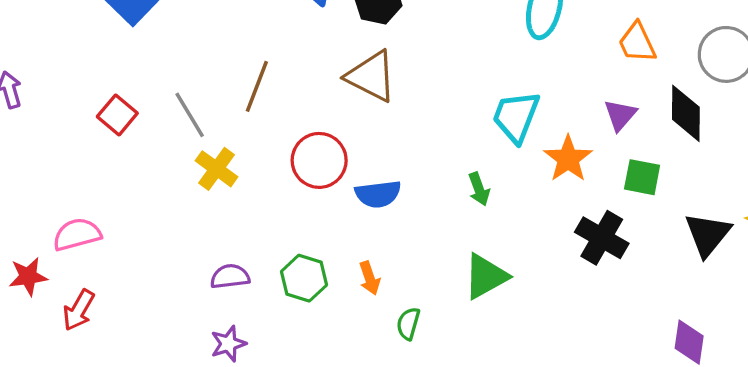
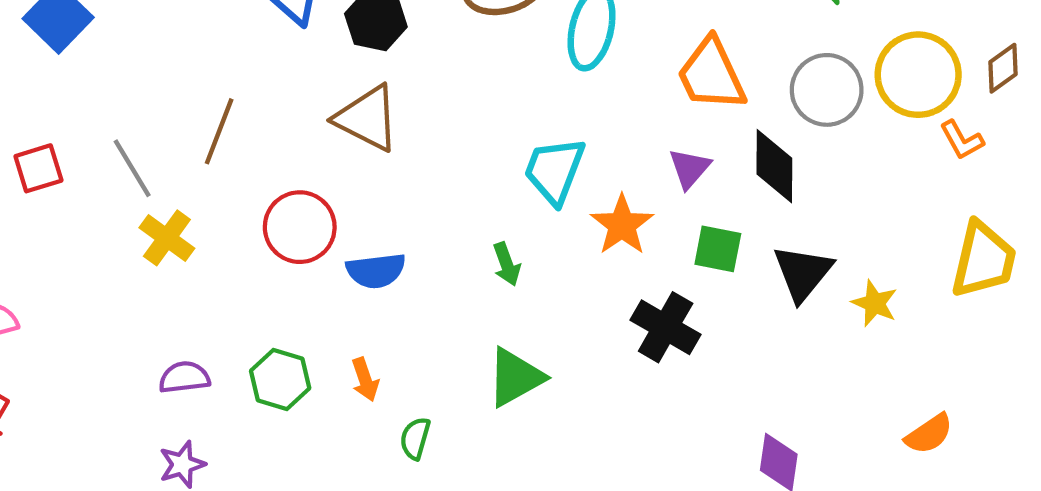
orange trapezoid: (637, 43) -> (711, 75), size x1.4
red square: (117, 115) -> (38, 168), turned 33
black triangle: (708, 234) -> (803, 273), moved

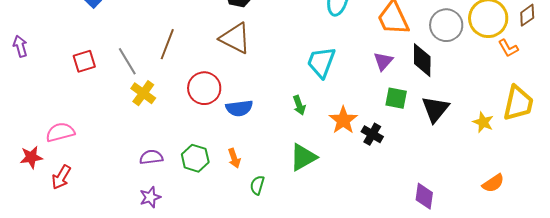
orange star: (622, 225) -> (343, 120), moved
yellow star: (875, 303) -> (483, 122), moved
black cross: (666, 327) -> (372, 134), size x0.7

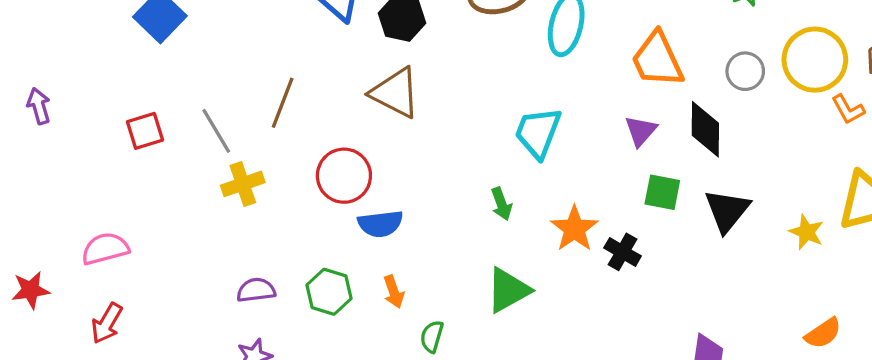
gray circle: (446, 25) -> (745, 71), size x0.7
yellow cross: (143, 93) -> (243, 184), turned 35
blue semicircle: (239, 108) -> (380, 224), moved
red star: (31, 157) -> (31, 290), moved

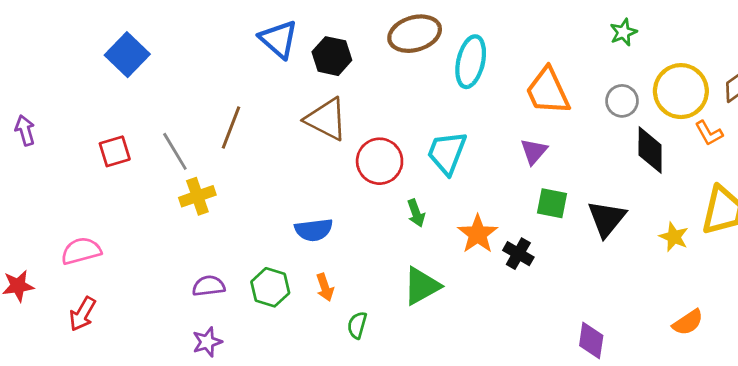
black diamond: (705, 129) -> (650, 150), moved
red circle: (344, 176) -> (380, 161), moved

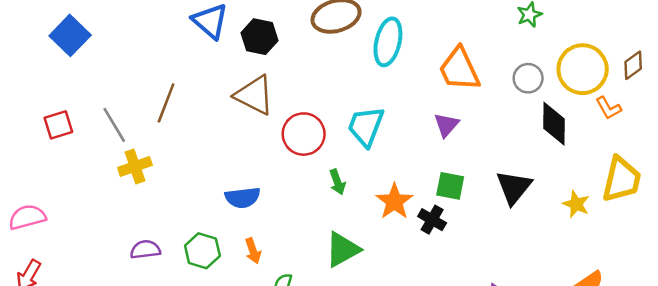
green square: (552, 203) -> (450, 186), moved

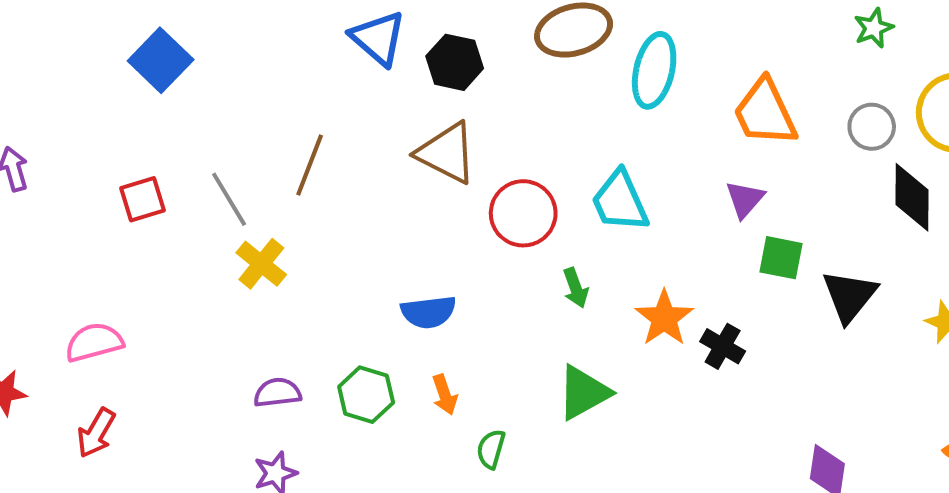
cyan trapezoid: (366, 126) -> (620, 201), turned -45
yellow cross: (135, 166) -> (261, 264), turned -32
green square: (450, 186) -> (781, 258), moved

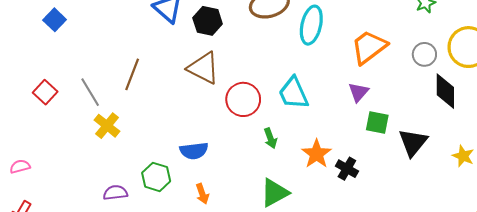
blue square: (161, 60) -> (55, 20), size x0.7
orange trapezoid: (765, 113) -> (369, 47), turned 78
red square: (142, 199) -> (45, 92), turned -30
pink semicircle: (94, 342) -> (20, 167), size x0.7
green hexagon: (366, 395) -> (156, 177), moved

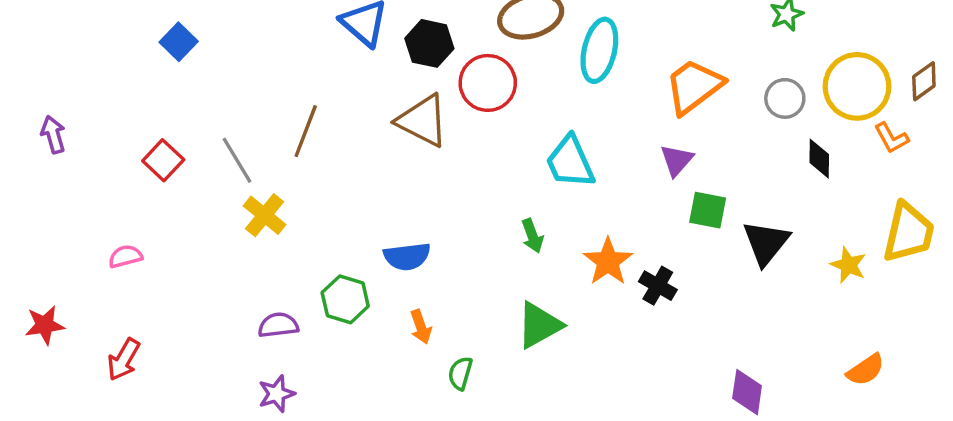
black diamond: (445, 91) -> (819, 159), size x0.7
red circle: (243, 99) -> (488, 83), moved
pink semicircle: (20, 167) -> (125, 256), moved

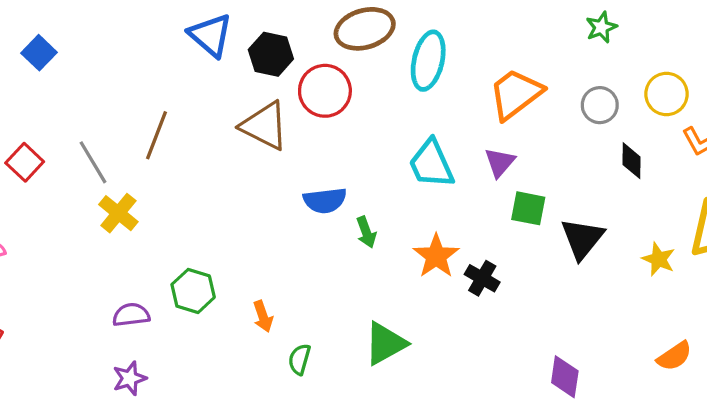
yellow circle: (857, 86) -> (666, 94), size x0.7
cyan trapezoid: (570, 162) -> (431, 164), moved
blue semicircle: (407, 256) -> (325, 200), moved
green triangle: (539, 325) -> (385, 343), moved

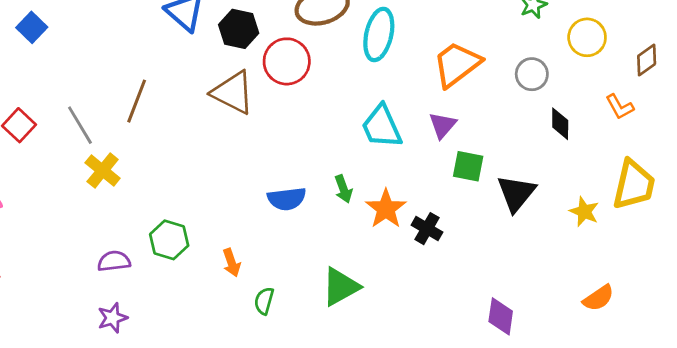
yellow circle: (666, 94) -> (587, 37), moved
blue semicircle: (325, 200) -> (287, 199), moved
green arrow: (366, 232) -> (343, 189), moved

